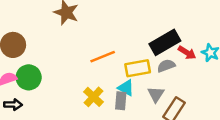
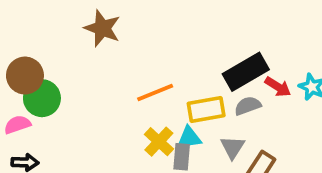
green circle: (29, 77) -> (42, 98), moved
cyan triangle: (126, 88) -> (189, 138), turned -36
yellow cross: (94, 97) -> (159, 142), moved

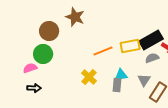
brown circle: (25, 76) -> (49, 31), moved
yellow rectangle: (206, 110) -> (130, 46), moved
yellow cross: (159, 142) -> (89, 77), moved

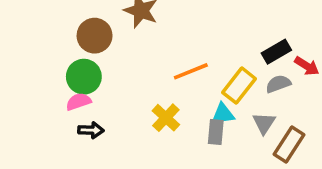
black rectangle: (151, 40) -> (276, 52), size x0.7
yellow rectangle: (130, 46) -> (239, 86), moved, turned -42
pink semicircle: (30, 68) -> (78, 102), moved
black arrow: (34, 88) -> (91, 130), moved

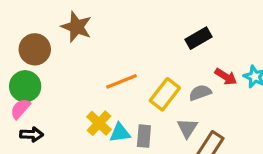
black rectangle: (276, 52) -> (199, 38), moved
pink semicircle: (78, 102) -> (20, 109), turned -30
cyan triangle: (223, 114) -> (120, 133), moved

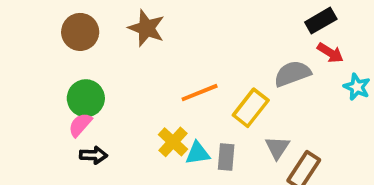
black rectangle: (199, 38) -> (321, 21), moved
brown circle: (35, 49) -> (80, 32), moved
red arrow: (226, 77) -> (330, 53), moved
gray semicircle: (200, 93) -> (292, 74), moved, size x1.4

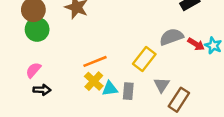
red arrow: (330, 53) -> (196, 44), moved
orange line: (200, 93) -> (95, 61), moved
green circle: (86, 98) -> (37, 29), moved

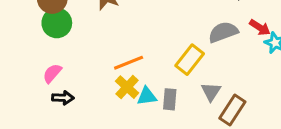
red arrow: (196, 44) -> (260, 28), moved

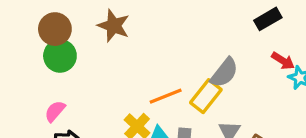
gray semicircle: (223, 32) -> (224, 73), moved, turned 148
orange line: (129, 63) -> (166, 96), moved

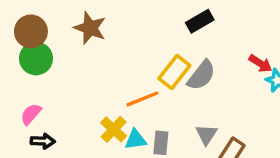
black rectangle: (268, 19) -> (200, 21), moved
yellow rectangle: (206, 96) -> (174, 72), moved

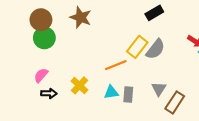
yellow cross: (114, 129) -> (79, 85), moved

